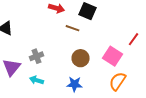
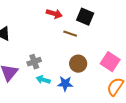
cyan arrow: (36, 80) -> (43, 80), moved
blue star: (74, 84) -> (65, 84), moved

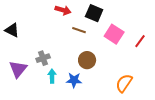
pink square: (110, 62) -> (114, 34), moved
cyan arrow: (43, 80) -> (52, 76), turned 72

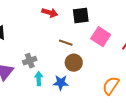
black square: (94, 13) -> (81, 16), turned -30
brown line: (79, 30) -> (66, 43), moved

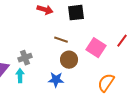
pink square: (101, 37) -> (96, 48), moved
cyan arrow: (39, 79) -> (20, 76), moved

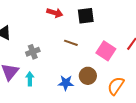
gray cross: (25, 58) -> (33, 52), moved
brown circle: (69, 60) -> (88, 76), moved

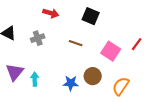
red arrow: (55, 13) -> (51, 13), moved
black square: (86, 16) -> (91, 16), turned 30
gray cross: (33, 52) -> (38, 38), moved

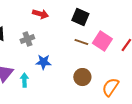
brown line: (76, 43) -> (81, 42), moved
pink square: (111, 51) -> (102, 41), moved
blue star: (71, 83) -> (43, 62), moved

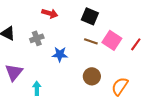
blue star: (43, 62) -> (60, 54), moved
cyan arrow: (24, 80) -> (37, 88), moved

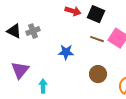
red arrow: (50, 13) -> (73, 11), moved
gray cross: (37, 38) -> (33, 31), moved

